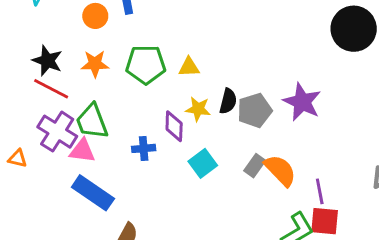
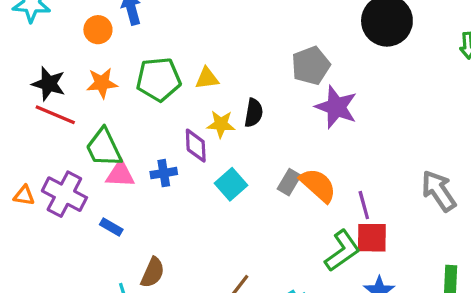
gray pentagon: (255, 110) -> (311, 66), moved
purple cross: (57, 132) -> (64, 194), moved
pink triangle: (82, 151) -> (120, 174), moved
blue rectangle: (93, 193) -> (111, 227), size x0.5

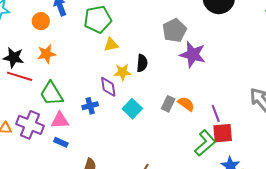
green pentagon: (159, 79) -> (98, 19), moved
pink triangle: (120, 174) -> (60, 120), moved
orange semicircle: (318, 185) -> (186, 104), size x0.7

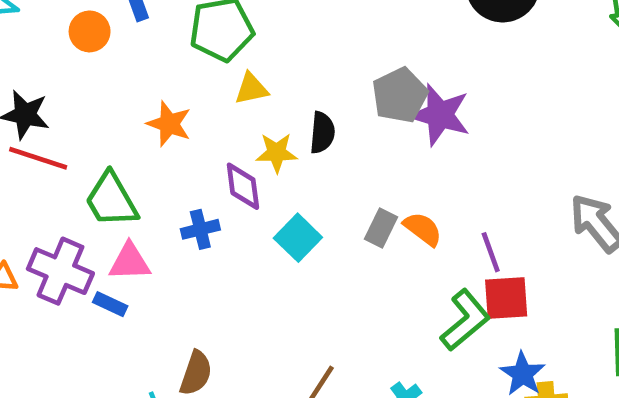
gray pentagon: (174, 30) -> (400, 95), moved
orange star: (46, 54) -> (169, 124), moved, turned 30
blue rectangle: (61, 142) -> (110, 304), moved

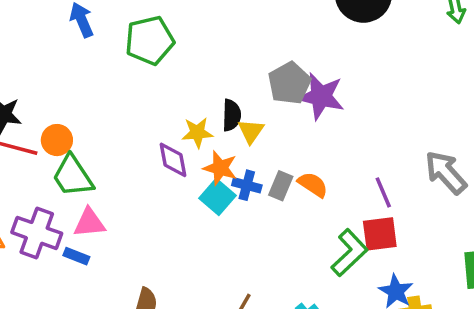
orange circle: (90, 31) -> (57, 140), moved
yellow triangle: (251, 89) -> (251, 131), moved, turned -40
orange star: (169, 124) -> (220, 168), moved
blue cross: (200, 229) -> (247, 185), moved, turned 32
purple line: (491, 252) -> (383, 192), moved

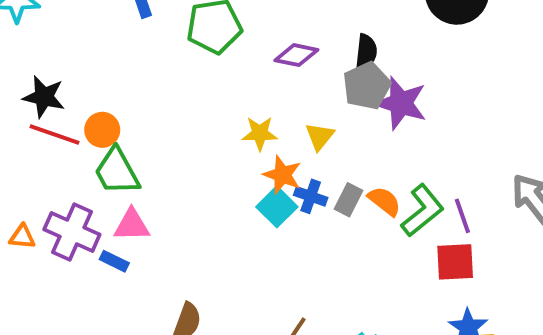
black semicircle: (232, 115) -> (366, 52), moved
purple diamond: (173, 160) -> (296, 55), moved, turned -72
green L-shape: (349, 253) -> (422, 211), moved

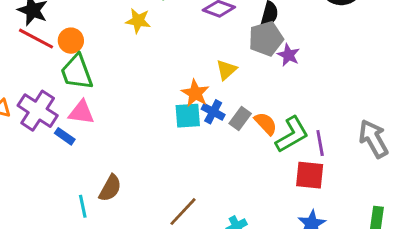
purple star: (401, 103) -> (289, 55), size x0.6
yellow star: (260, 133) -> (138, 21), moved
cyan square: (277, 207) -> (188, 116), turned 32

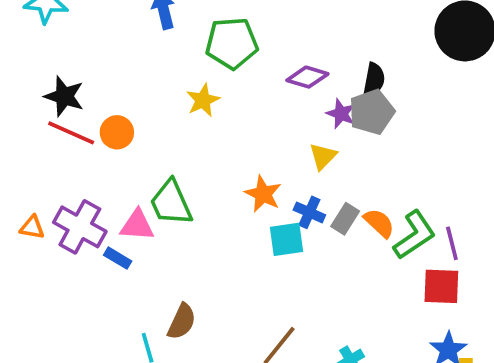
yellow star: (138, 21) -> (203, 100), turned -30
purple star: (289, 55) -> (341, 114), moved
green trapezoid: (77, 72) -> (171, 203), moved
orange star: (195, 93) -> (263, 194), moved
cyan square: (188, 116) -> (287, 239), moved

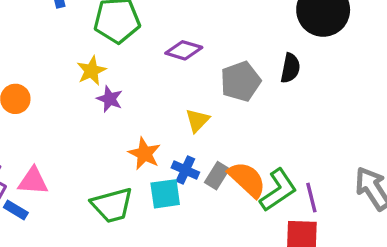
black semicircle: (374, 80) -> (290, 68), moved
purple star: (341, 114) -> (110, 99), moved
green trapezoid: (171, 203) -> (112, 205), moved, turned -81
orange semicircle: (379, 223) -> (247, 179), size x1.4

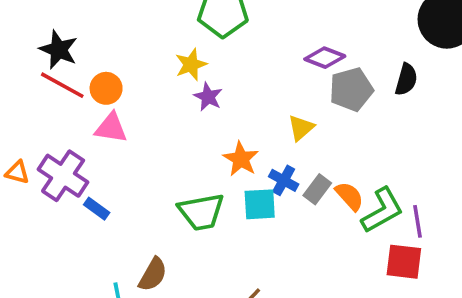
purple diamond: (184, 50) -> (325, 58), moved
orange semicircle: (247, 179) -> (349, 196), size x0.7
pink triangle: (33, 181) -> (111, 128), moved

